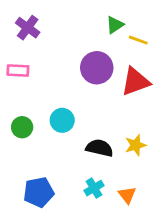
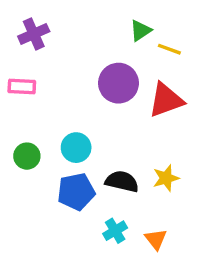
purple cross: (28, 28) -> (34, 34), turned 30
blue pentagon: (39, 192) -> (76, 192), moved

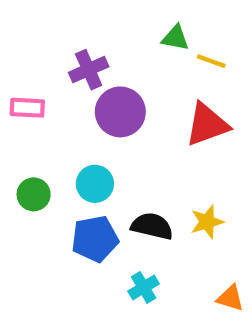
green triangle: (141, 31) -> (175, 38), turned 45
purple cross: (34, 34) -> (89, 70), moved
purple circle: (118, 83) -> (120, 112), moved
orange triangle: (156, 239) -> (230, 298), moved, turned -35

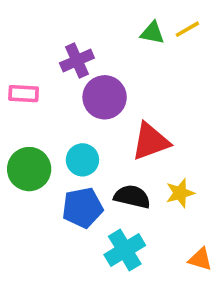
yellow line: (211, 61) -> (187, 29), moved, turned -50
red triangle: (207, 125) -> (151, 141), moved
green circle: (34, 194) -> (29, 169), size x1.5
cyan cross: (144, 287) -> (125, 250), size x1.5

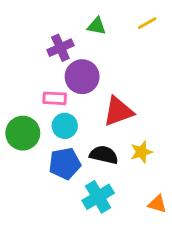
green triangle: (152, 33) -> (97, 26), moved
pink rectangle: (24, 94) -> (55, 98), moved

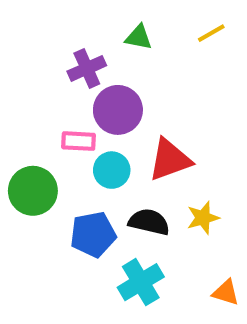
cyan circle: (65, 126) -> (112, 170), moved

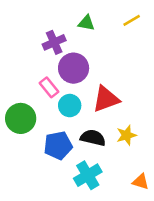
pink rectangle: (79, 141) -> (49, 87), turned 48

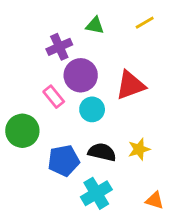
red triangle: (106, 99) -> (130, 85), moved
cyan circle: (70, 106) -> (92, 109), moved

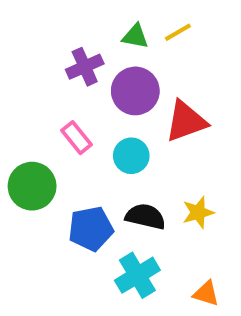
yellow line: (145, 23) -> (178, 32), moved
purple circle: (81, 75) -> (135, 91), moved
orange triangle: (155, 200) -> (206, 293), moved

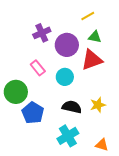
green triangle: (135, 36) -> (95, 37), moved
blue pentagon: (91, 229) -> (33, 113), moved, turned -30

